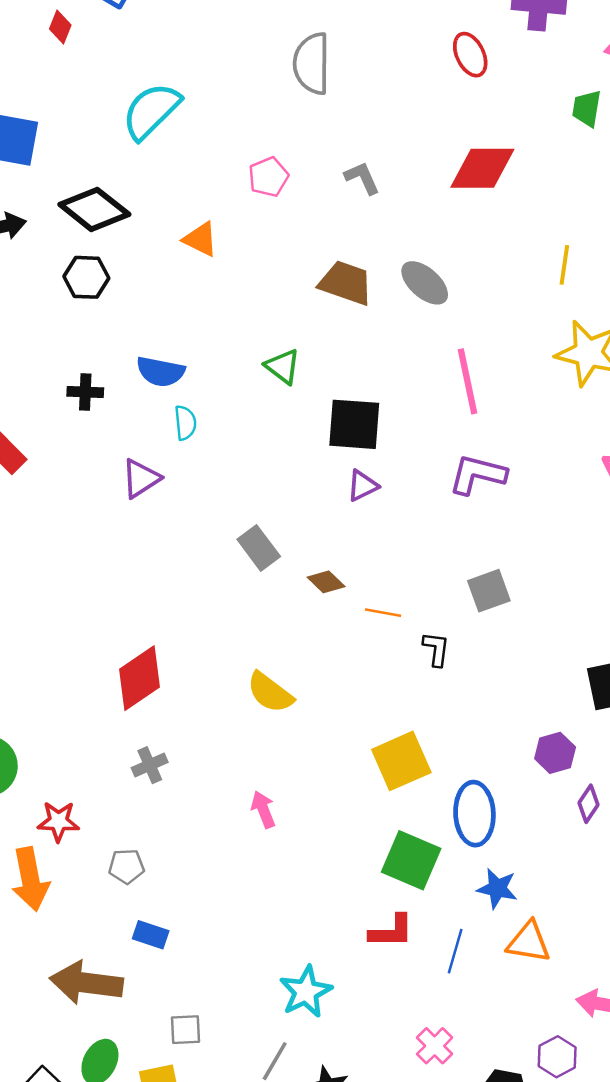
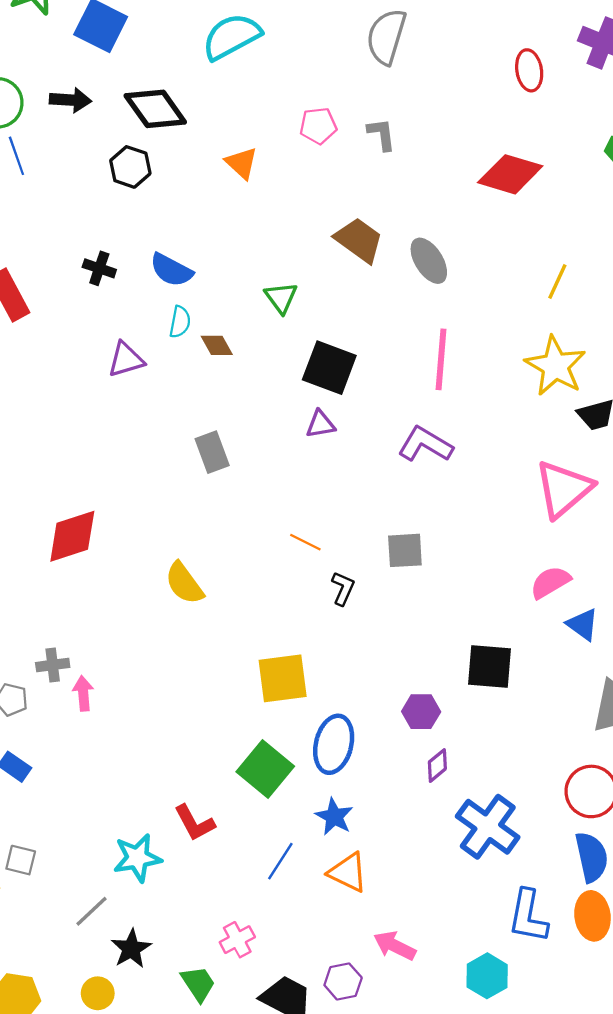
gray L-shape: (362, 178) -> (382, 134), moved
brown diamond: (326, 582) -> (217, 345), moved
gray cross: (150, 765) -> (53, 665), moved
pink arrow: (263, 809) -> (83, 693), moved
red L-shape: (391, 931) -> (195, 823), moved, turned 45

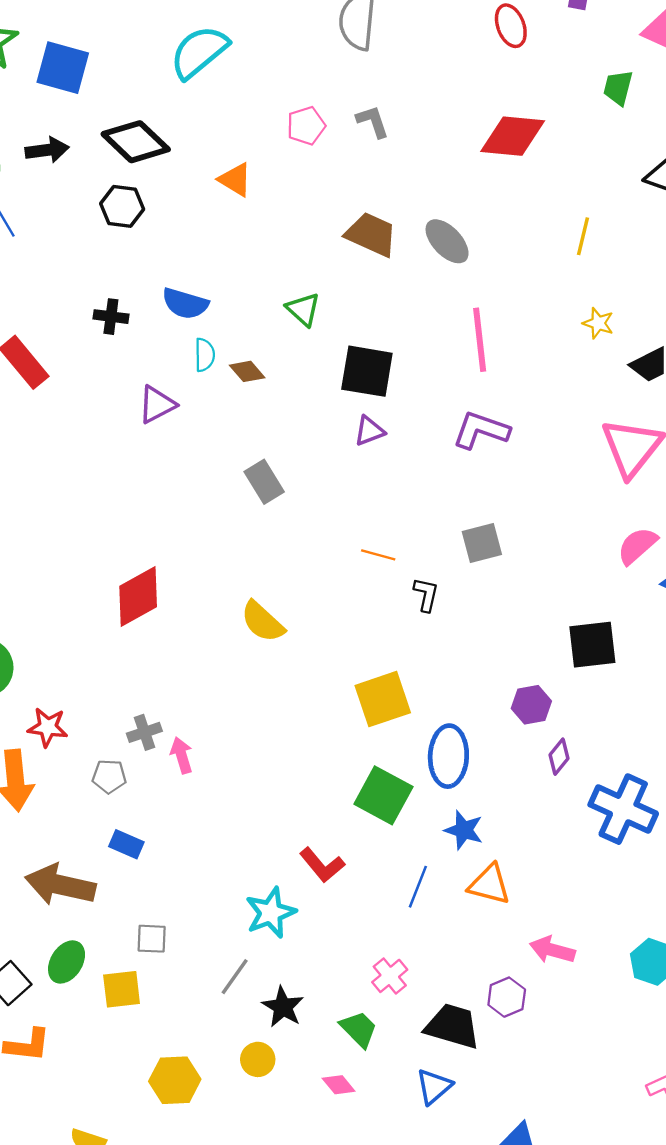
yellow star: (555, 366) -> (598, 323), size x0.5

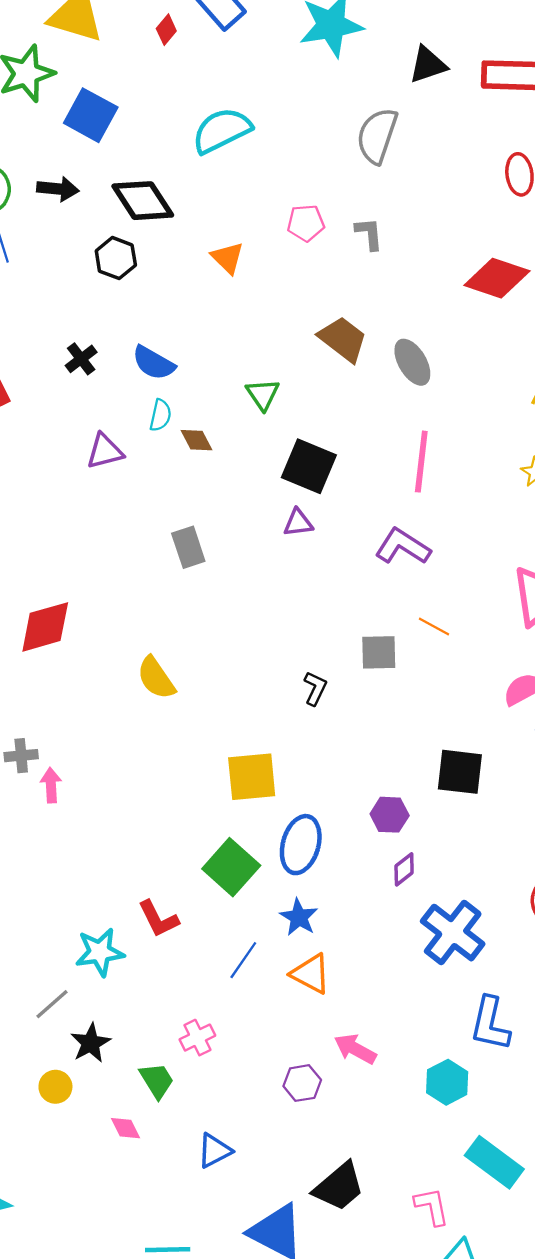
black cross: (111, 317) -> (81, 359), turned 32
orange line: (378, 555) -> (434, 626), moved
black trapezoid: (453, 1026) -> (339, 1187), moved, turned 110

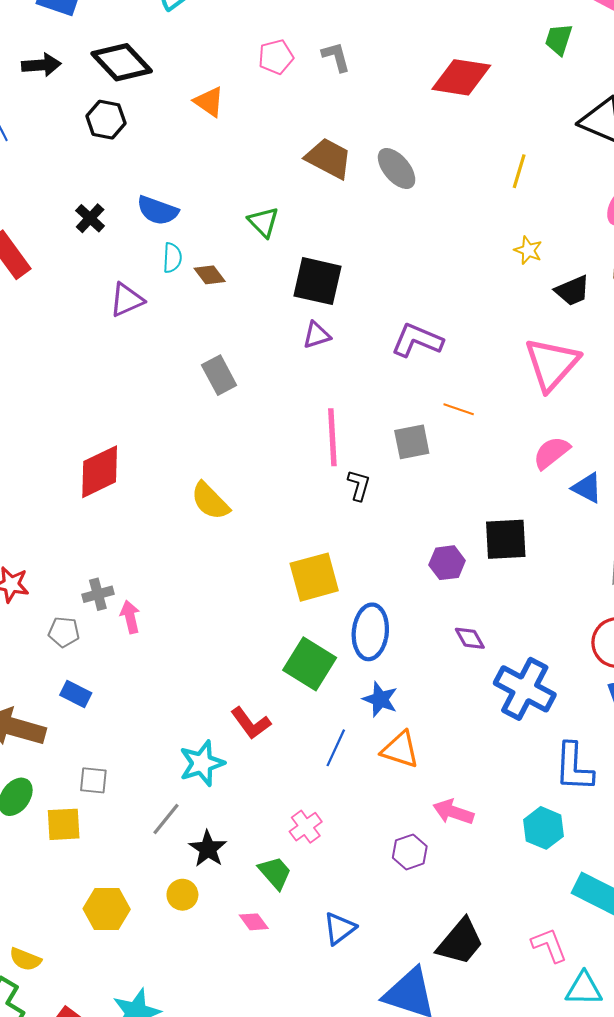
pink line: (421, 462) -> (332, 437), moved
purple hexagon: (390, 815) -> (447, 563), moved
purple diamond: (404, 869) -> (470, 638), turned -72

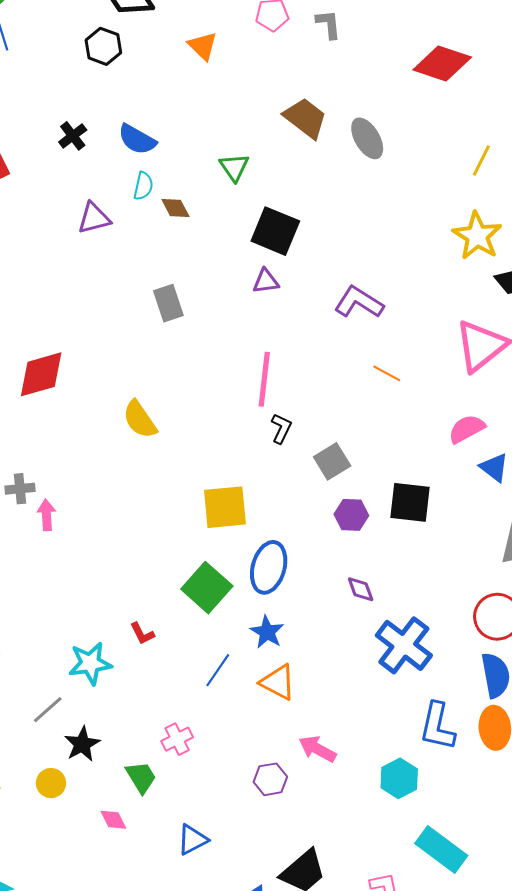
yellow star: (528, 250) -> (477, 236), size x1.8
gray square: (412, 442) -> (332, 461), moved, turned -30
red L-shape: (251, 723) -> (142, 634), size x0.7

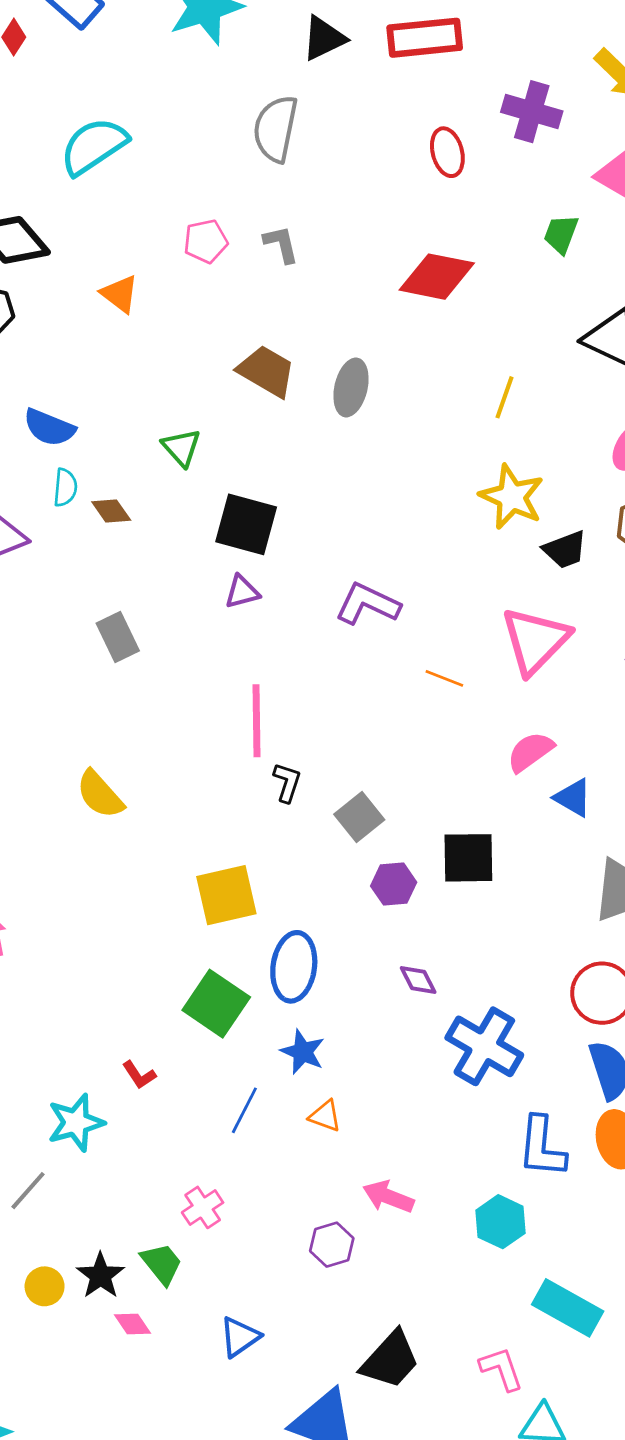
gray ellipse: (367, 138) -> (351, 387), turned 51
orange line: (387, 373) -> (444, 678), moved
orange triangle: (278, 682) -> (325, 1116), size x0.7
black star: (82, 744) -> (100, 1276), moved

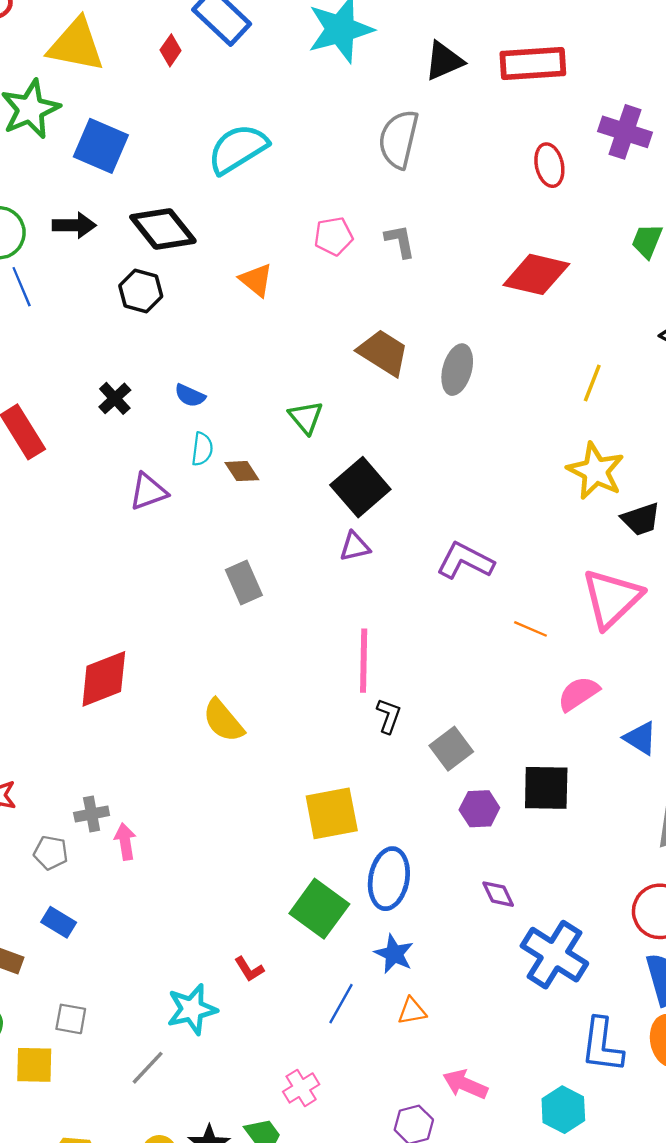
blue semicircle: (49, 428) -> (190, 396), size x0.7
black square: (246, 524) -> (360, 487), turned 32
pink semicircle: (530, 752) -> (578, 694), moved
orange triangle: (325, 1116) -> (412, 1011), turned -32

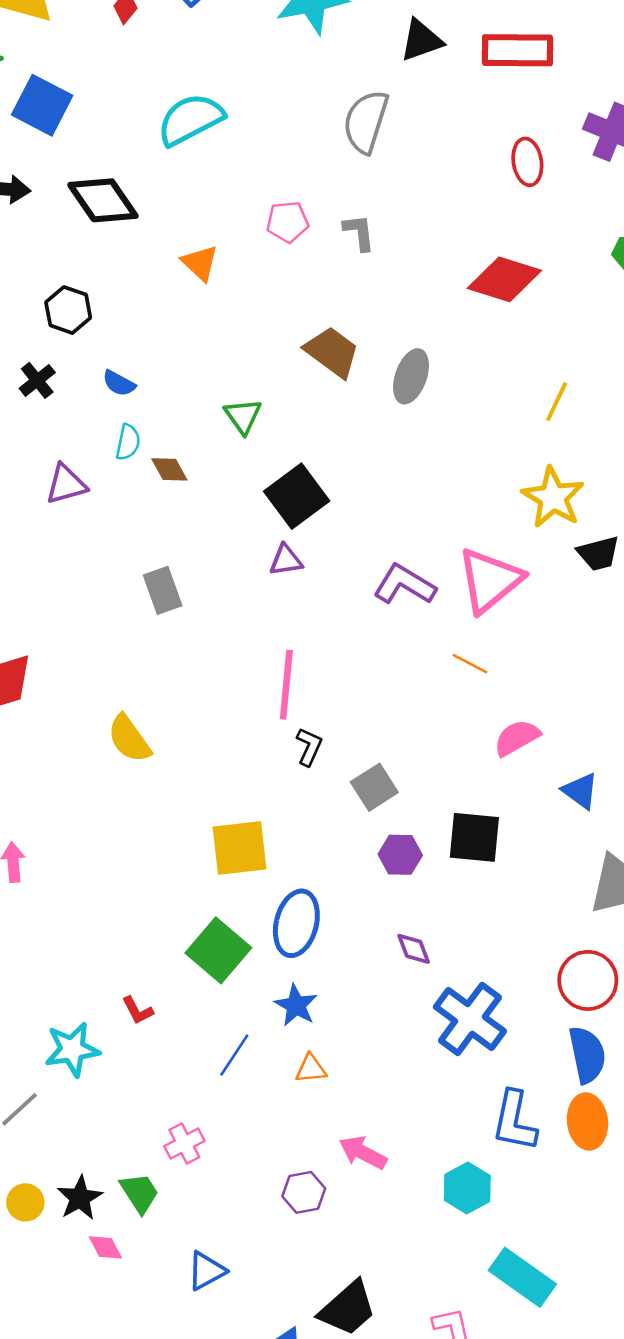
black hexagon: (141, 291) -> (68, 310), moved
pink triangle: (612, 598) -> (490, 580), moved

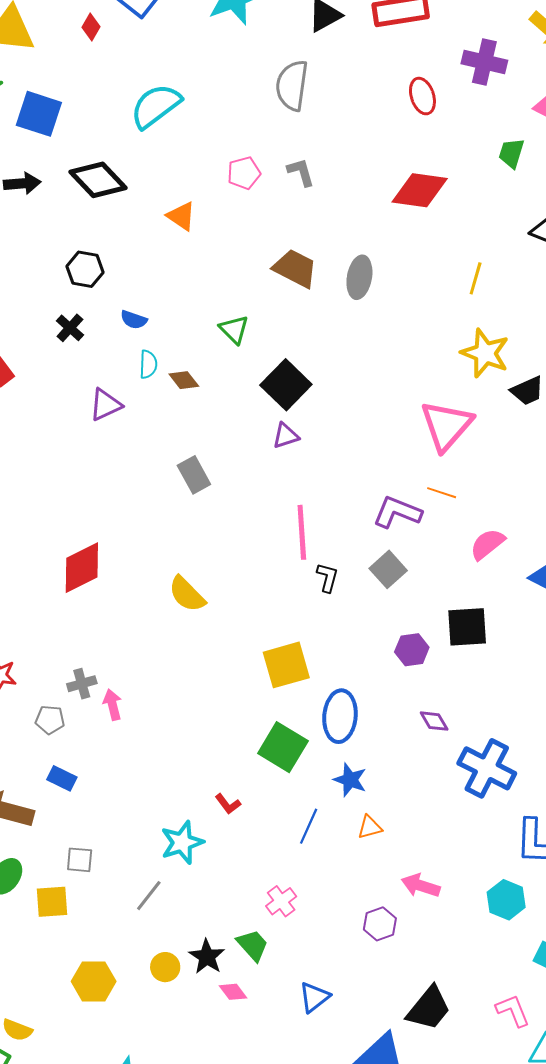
purple L-shape: (404, 585) -> (397, 512), moved
gray square: (374, 787) -> (388, 569), moved

